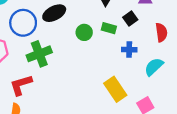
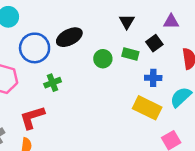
green cross: (39, 54) -> (53, 83), size x0.6
yellow rectangle: (115, 89) -> (147, 108), moved, turned -30

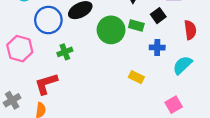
green circle: (103, 59) -> (111, 30), size x1.6
yellow rectangle: (147, 108) -> (136, 77), moved, size x0.6

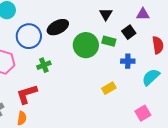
yellow rectangle: (136, 77) -> (109, 88), turned -56

